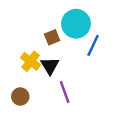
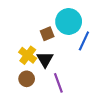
brown circle: (20, 97) -> (27, 79), moved

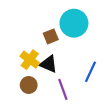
blue line: (84, 41) -> (90, 72), moved
black triangle: (45, 59) -> (49, 64), turned -36

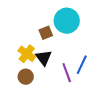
black triangle: (49, 64) -> (44, 58), turned 30
purple line: (63, 89) -> (67, 73), moved

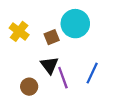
yellow cross: (27, 54) -> (19, 31), moved
purple line: (67, 73) -> (63, 78), moved

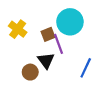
purple line: (63, 78) -> (58, 44), moved
brown circle: (29, 87) -> (30, 72), moved

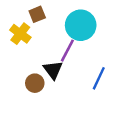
brown square: (48, 34) -> (37, 14), moved
purple line: (58, 44) -> (67, 51), turned 48

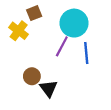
black triangle: (53, 70) -> (49, 88), moved
blue line: (99, 78) -> (86, 53), moved, turned -30

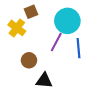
brown circle: (32, 76) -> (29, 60), moved
black triangle: (49, 88) -> (44, 81), turned -48

